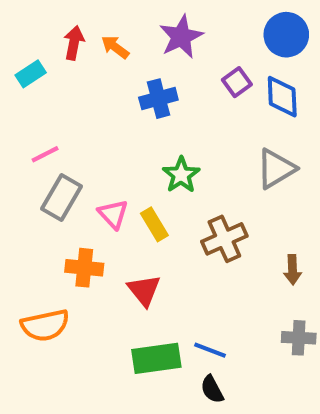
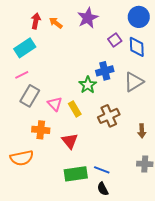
cyan rectangle: (31, 74) -> (25, 48), moved, size x1.5
blue cross: (158, 99) -> (105, 71), moved

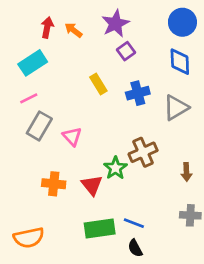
purple square: (115, 40) -> (126, 51), moved
green star: (88, 85) -> (115, 168), moved
yellow rectangle: (75, 109) -> (98, 84), moved
orange cross: (41, 130) -> (54, 184), moved
orange semicircle: (22, 158) -> (29, 238), moved

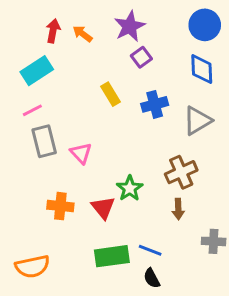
gray rectangle: (39, 126) -> (44, 141), turned -44
brown cross: (143, 152) -> (181, 172), moved
brown arrow: (186, 172) -> (178, 209), moved

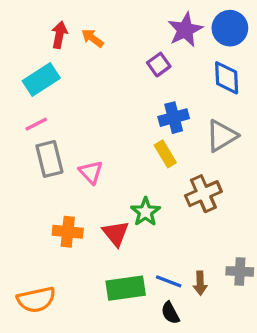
purple star: (130, 26) -> (185, 30), moved
yellow rectangle: (110, 94) -> (165, 154), moved
brown arrow: (178, 209) -> (200, 283), moved

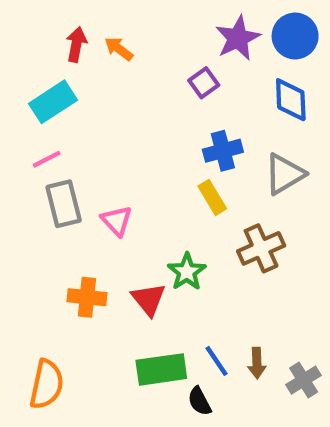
gray cross: (240, 271) -> (304, 380), moved, turned -35
blue line: (169, 281) -> (216, 361), turned 35
orange semicircle: (36, 300) -> (47, 384), turned -66
black semicircle: (170, 313) -> (200, 401), moved

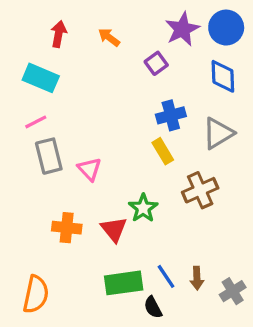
orange arrow: (119, 49) -> (109, 37), moved
cyan rectangle: (53, 102) -> (41, 78), turned 56

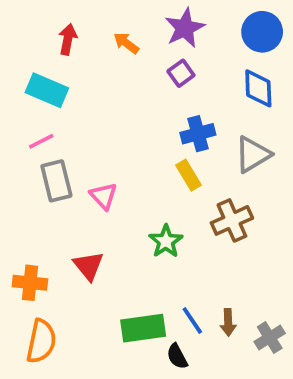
purple star: (182, 29) -> (185, 28), moved
orange cross: (67, 228) -> (30, 283), moved
red triangle: (114, 229) -> (88, 266), moved

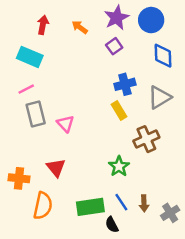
blue circle: (262, 32) -> (151, 20), moved
green star: (166, 241) -> (119, 166), moved
orange semicircle: (41, 341) -> (43, 206), moved

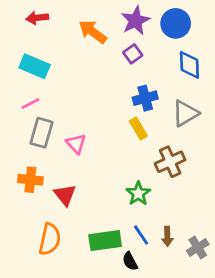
red arrow: (43, 25) -> (37, 18), moved, turned -108
orange arrow: (80, 27) -> (93, 32), size x1.5
gray rectangle: (36, 114) -> (41, 133), turned 30
orange cross: (19, 178) -> (30, 180), moved

